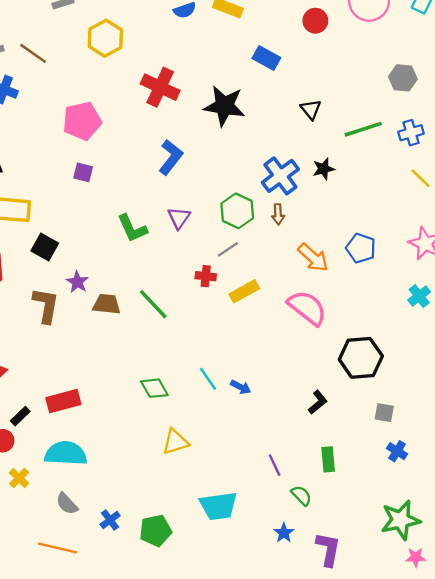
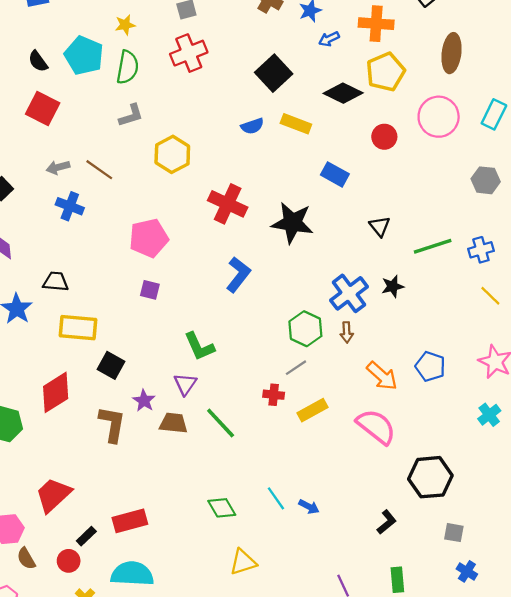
gray hexagon: (403, 78) -> (486, 180), moved
purple triangle: (179, 218) -> (185, 384), moved

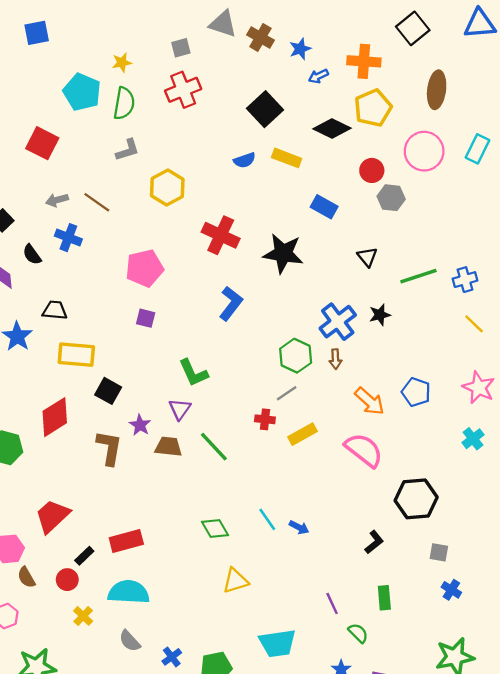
black semicircle: (38, 61) -> (32, 255), moved
gray hexagon: (486, 180) -> (391, 198), moved

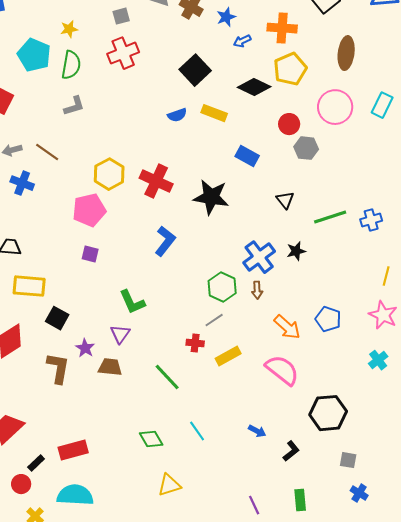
yellow hexagon: (167, 188) -> (109, 174), moved
yellow line: (474, 324) -> (386, 276), moved, turned 60
green line: (214, 447) -> (167, 377), moved
blue arrow: (299, 527) -> (257, 431), moved

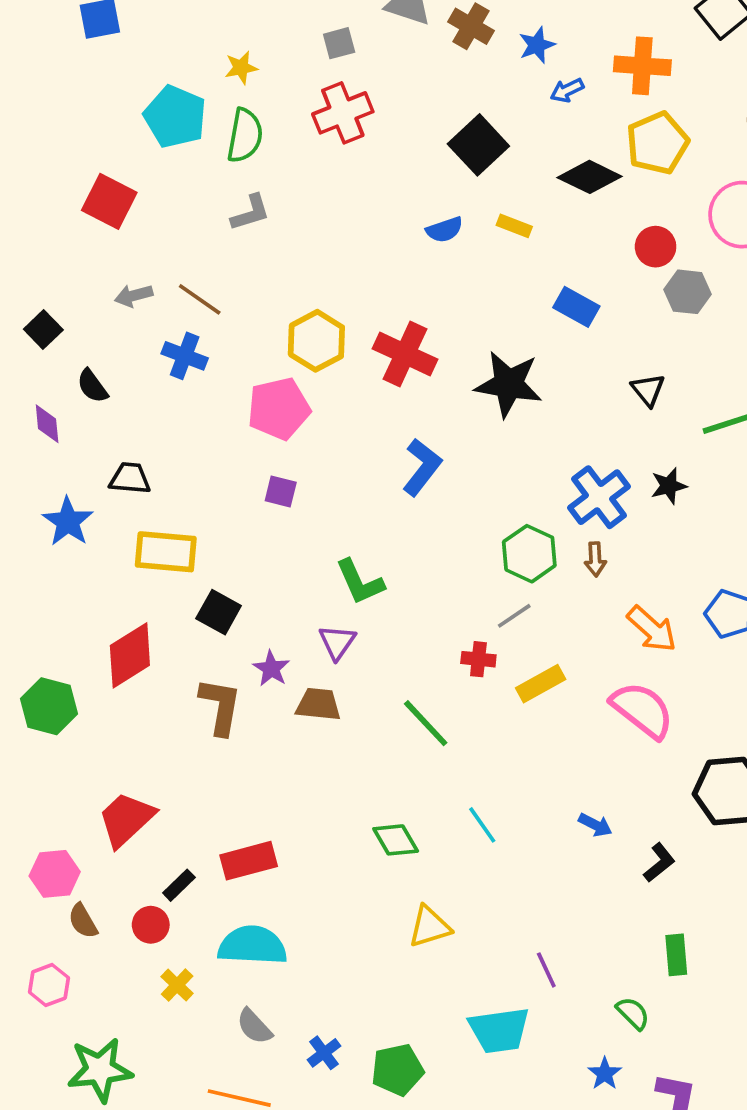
yellow rectangle: (214, 113) -> (514, 226), size x0.7
blue cross: (22, 183) -> (185, 356), moved
purple line: (254, 505) -> (546, 970), moved

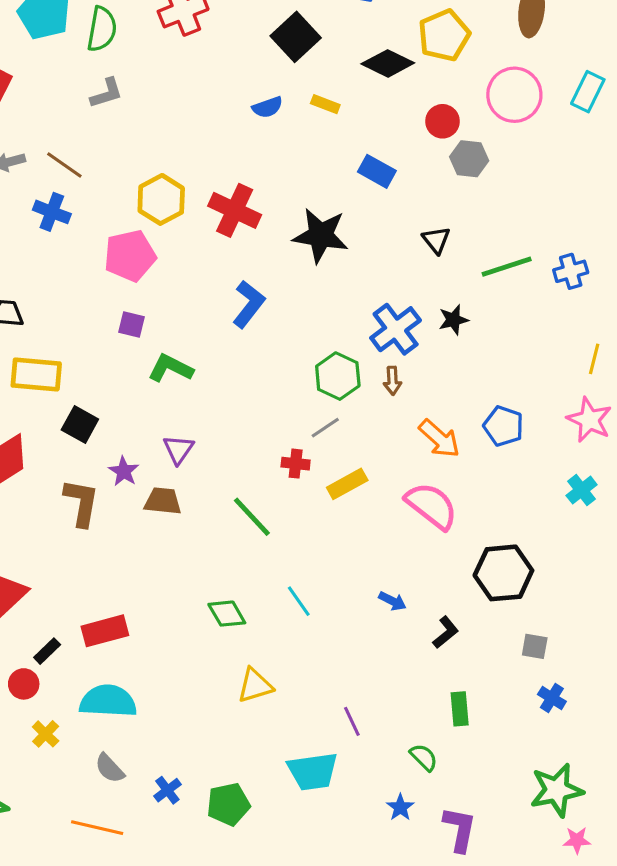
green L-shape: (360, 582) -> (171, 368), moved, turned 141

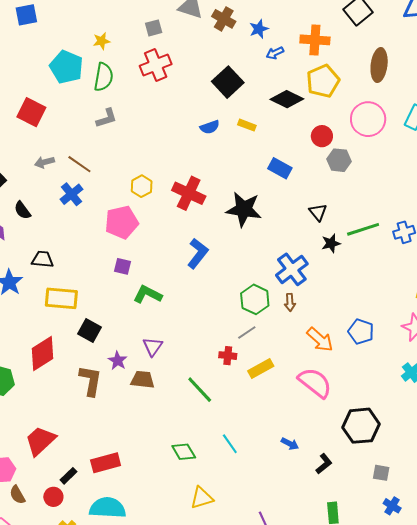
yellow hexagon: (161, 199) -> (142, 186), size x0.7
blue cross: (52, 212) -> (71, 194), turned 30
black star: (453, 320) -> (331, 243), moved

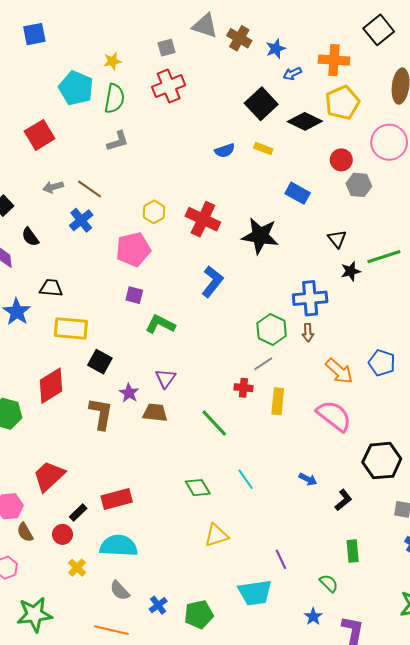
black square: (228, 82) -> (261, 104), moved
red square: (31, 112) -> (40, 135), turned 32
blue cross: (292, 269) -> (310, 298), turned 32
yellow rectangle: (261, 369) -> (278, 401), turned -55

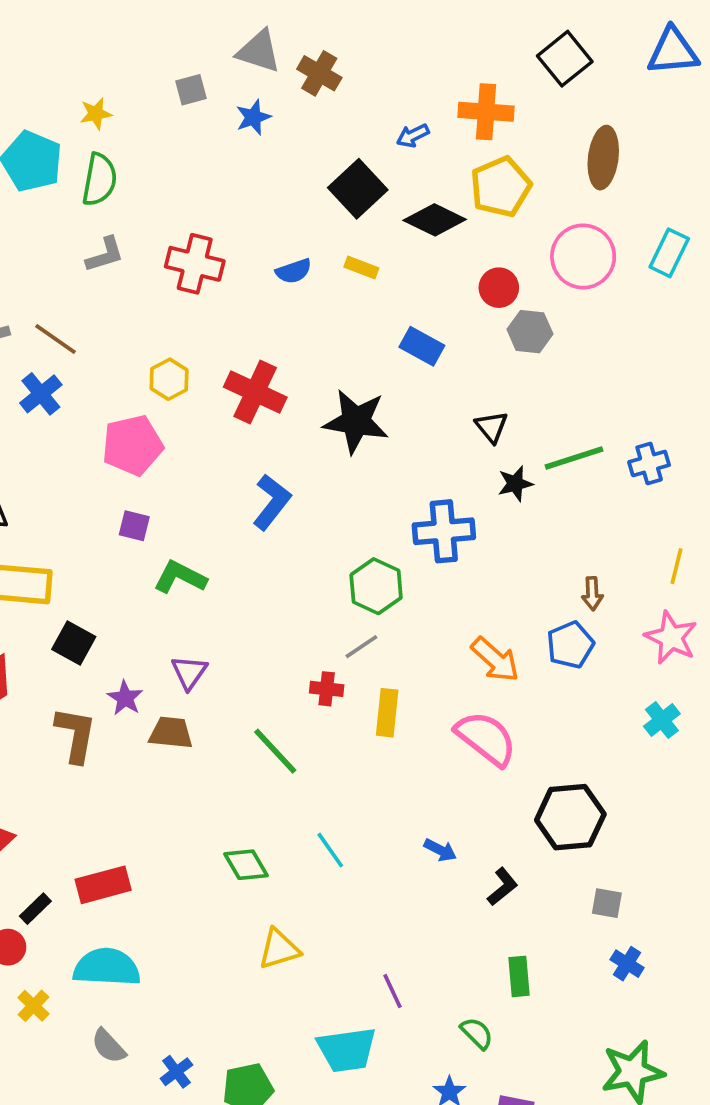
blue star: (276, 49) -> (253, 117), moved
red cross: (169, 86) -> (195, 264), moved, turned 36
brown arrow: (308, 333) -> (592, 594), moved
blue pentagon: (382, 363) -> (570, 645), turned 30

